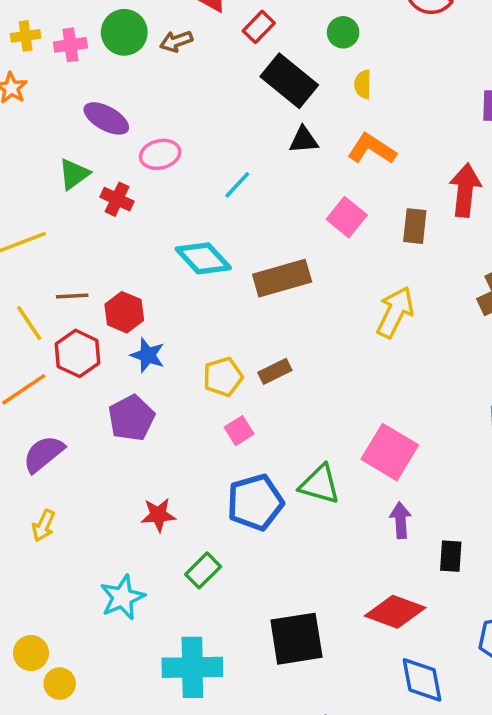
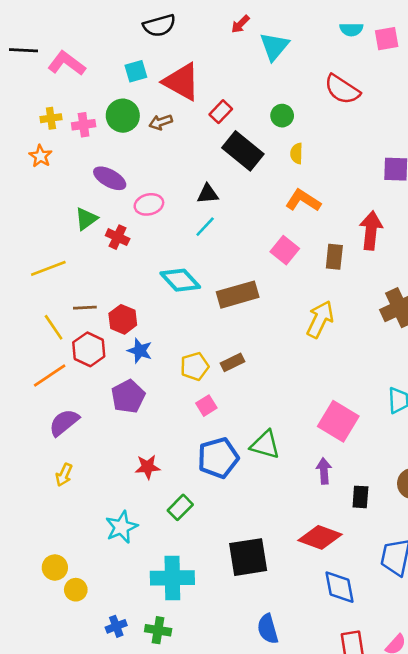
black triangle: (304, 140) -> (208, 194), moved
pink square: (390, 452) -> (338, 421), moved

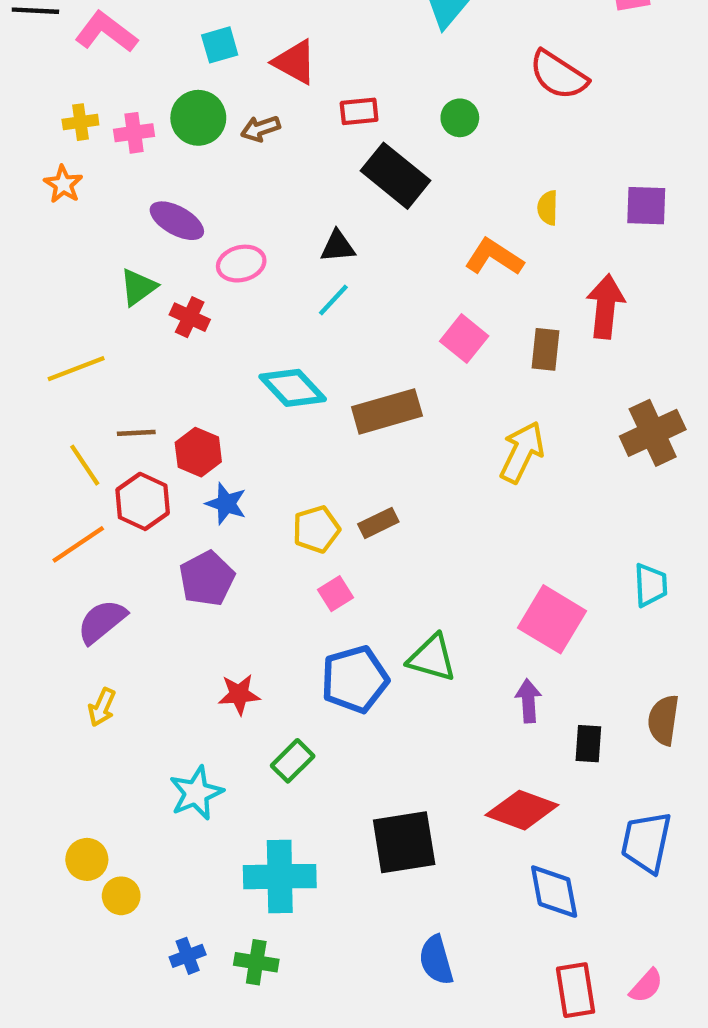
red triangle: (182, 82) -> (295, 62), size x0.7
red rectangle: (221, 112) -> (359, 111), turned 40
yellow semicircle: (296, 153) -> (548, 208), moved

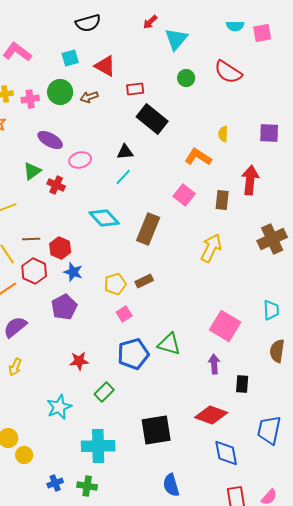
green circle: (460, 118) -> (186, 78), moved
brown rectangle: (387, 411) -> (148, 229), turned -52
brown semicircle: (663, 720) -> (277, 351), moved

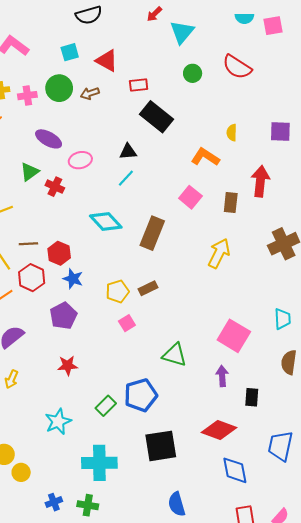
blue pentagon: (133, 354) -> (141, 395), moved
red star: (79, 361) -> (68, 365), moved

